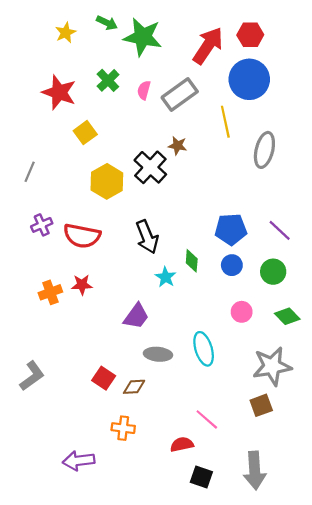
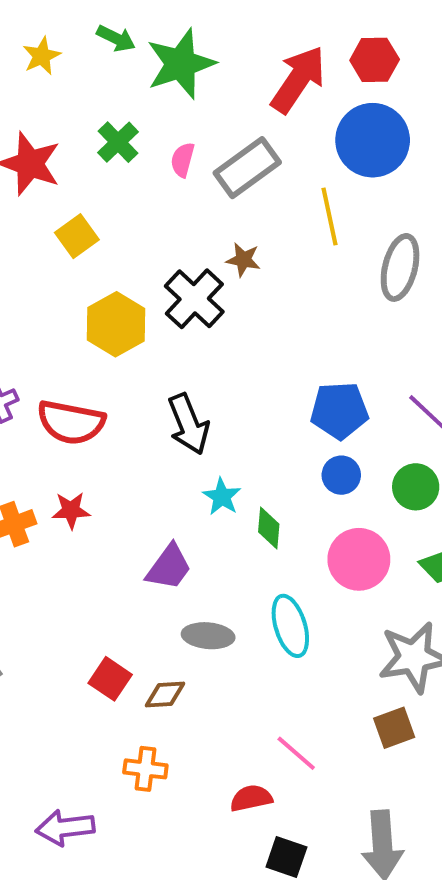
green star: (143, 37) -> (181, 64), turned -30
green diamond: (192, 261) -> (269, 528), moved
pink circle: (242, 312) -> (359, 559), size x1.6

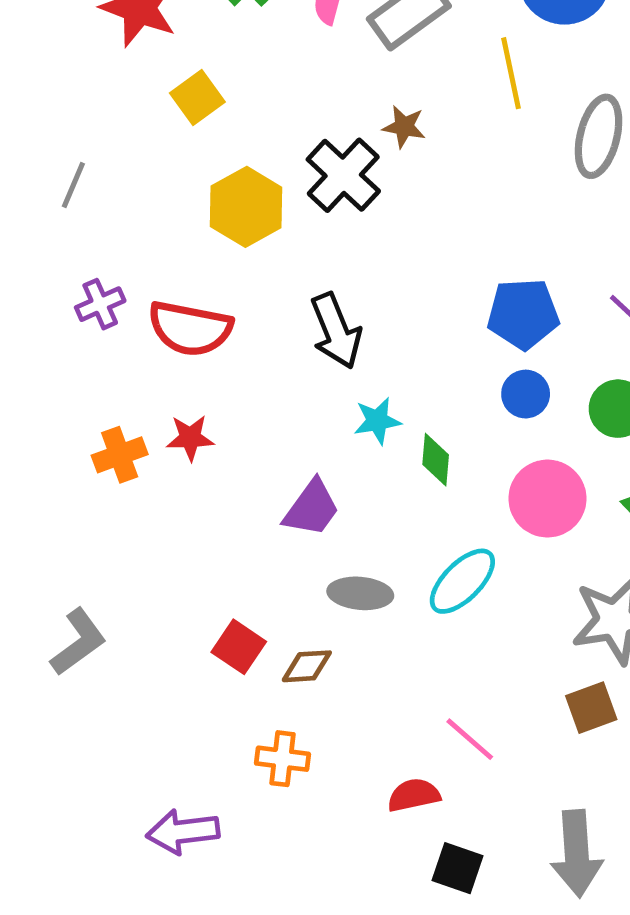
cyan star: (222, 497) -> (377, 421), turned 30
cyan ellipse: (290, 626) -> (462, 581), turned 62

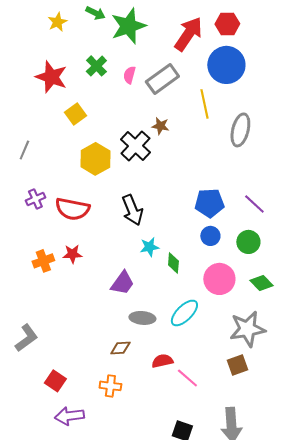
red square: (239, 647) -> (55, 381), moved
red semicircle: (414, 795) -> (162, 361), moved

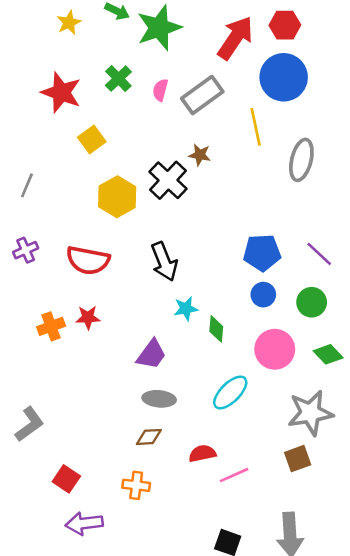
purple cross: (35, 199) -> (26, 250), moved
gray ellipse: (142, 318) -> (159, 399), moved
pink line: (187, 378) -> (234, 475), turned -65

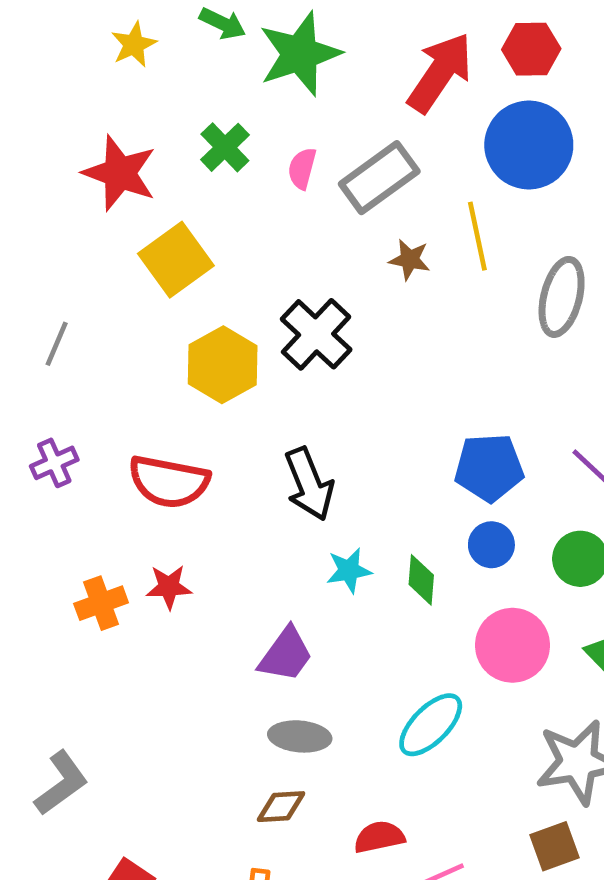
yellow square: (92, 140) -> (176, 260), size x1.4
brown star: (200, 155) -> (410, 260), moved
green diamond: (216, 329) -> (421, 580), moved

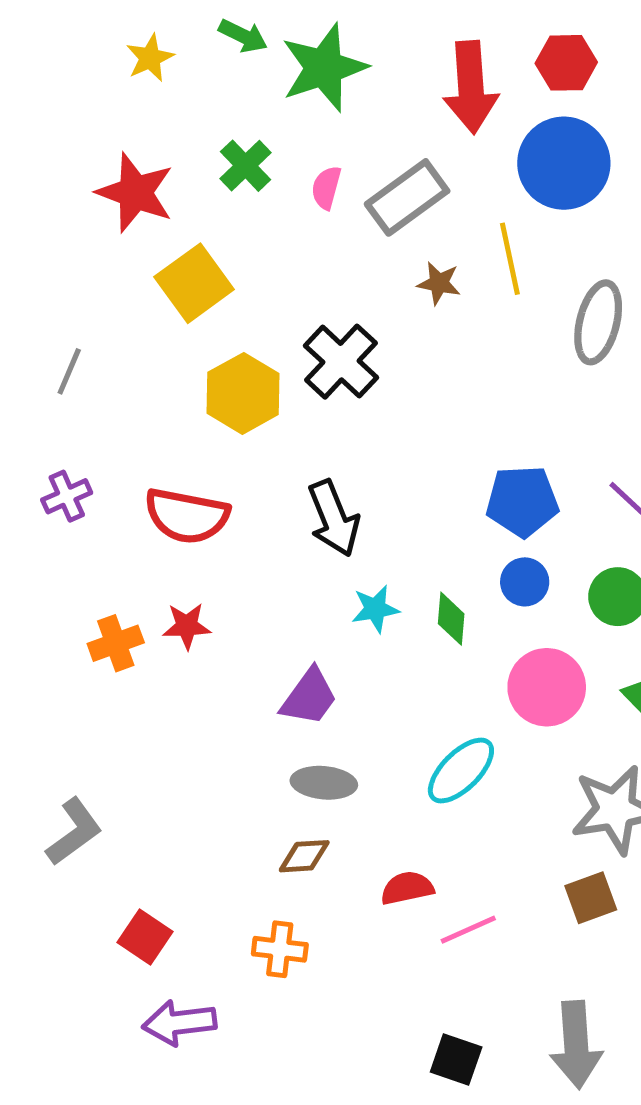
red arrow: (440, 73) -> (471, 87), turned 142

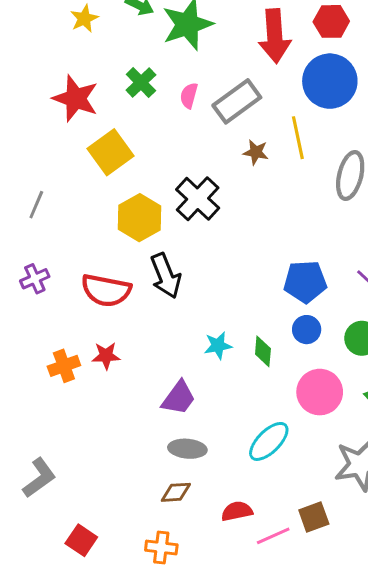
black arrow: (334, 518) -> (166, 276), moved
brown square: (591, 898) -> (314, 517), moved

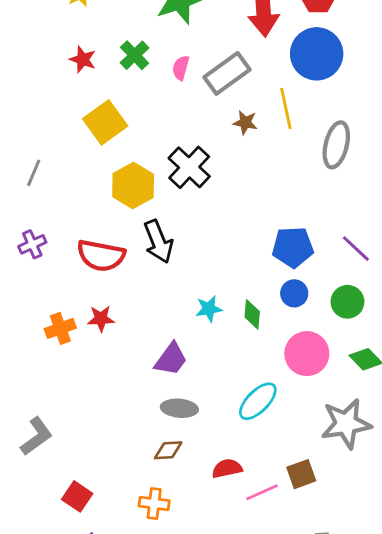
red star: (76, 98) -> (83, 59), moved, size x0.6

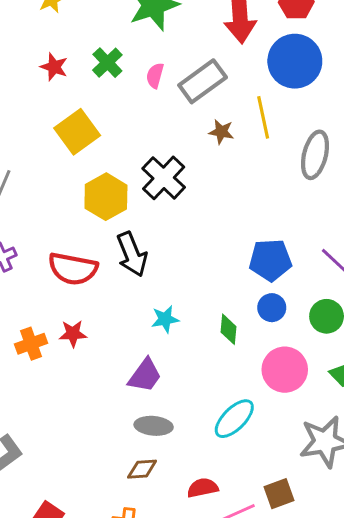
cyan star: (209, 309) -> (165, 319), moved

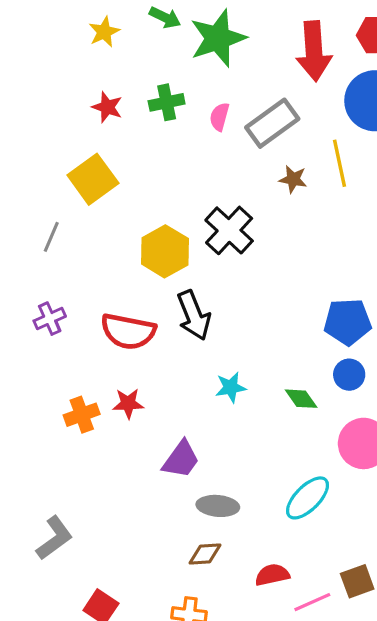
green cross: (107, 63) -> (167, 102), turned 32
yellow square: (77, 132) -> (93, 179), moved
green diamond: (229, 329) -> (301, 399), turned -40
purple trapezoid: (145, 375) -> (181, 459), moved

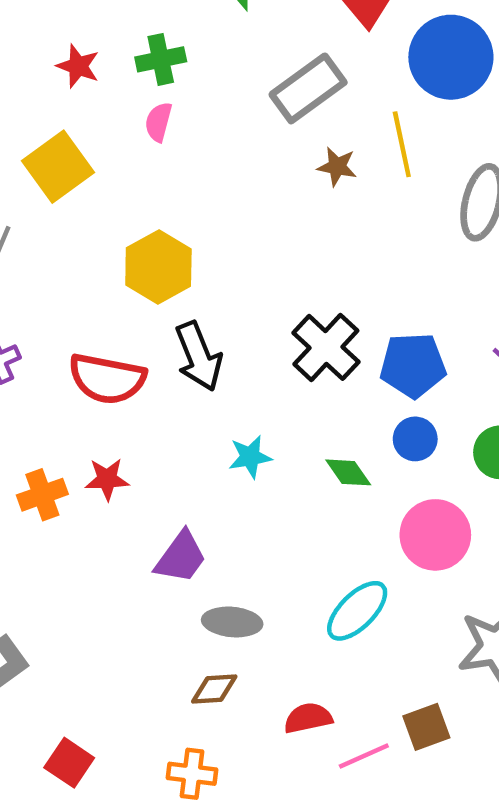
pink semicircle: (219, 117) -> (158, 122), moved
black cross: (229, 230) -> (326, 347), moved

